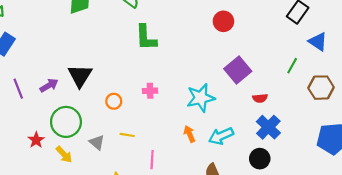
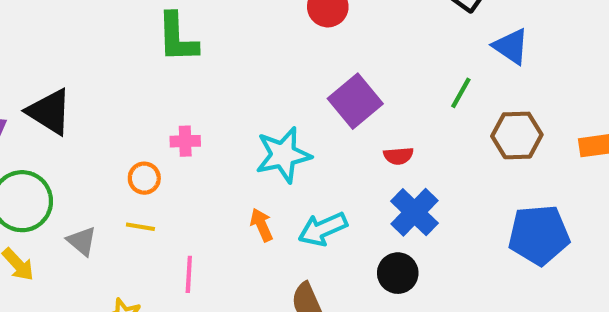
black triangle: (80, 76) -> (49, 112), turned -30
orange circle: (114, 101) -> (144, 178), moved

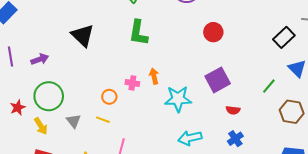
black triangle: (49, 112) -> (83, 36), moved
blue cross: (414, 212) -> (235, 139), size x0.7
orange arrow: (261, 225) -> (154, 76), moved

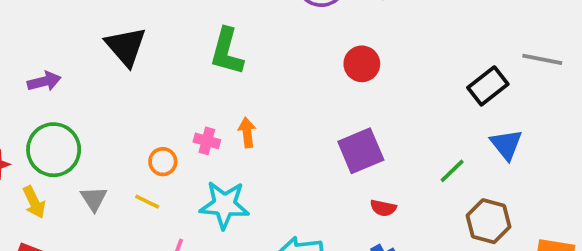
cyan star: (178, 99) -> (224, 205), moved

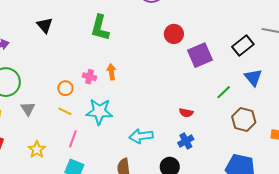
black triangle: (126, 46) -> (45, 25), size x0.7
purple square: (361, 151) -> (200, 55), moved
yellow line: (147, 202) -> (65, 111), moved

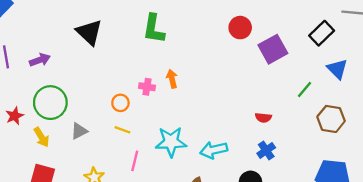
black triangle: (45, 25) -> (89, 32), size x1.4
gray triangle: (28, 109) -> (79, 131), turned 42
cyan star: (99, 112) -> (171, 142), moved

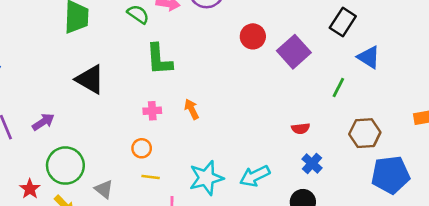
pink cross: (147, 87) -> (152, 111), moved
brown hexagon: (331, 119) -> (365, 133), moved
gray triangle: (79, 131) -> (104, 189), turned -42

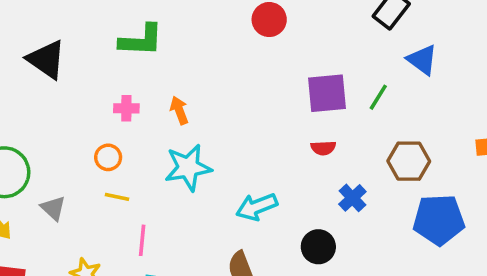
purple square: (294, 52) -> (327, 93), moved, turned 32
green L-shape: (159, 59) -> (141, 40), turned -88
blue cross: (312, 163) -> (352, 198), moved
cyan star: (206, 178) -> (188, 168), moved

